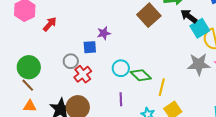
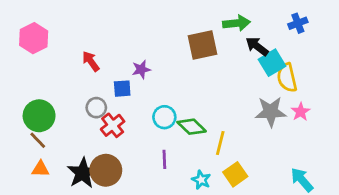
brown square: (149, 15) -> (203, 45), turned 30
red arrow: (50, 24) -> (91, 61), moved, turned -77

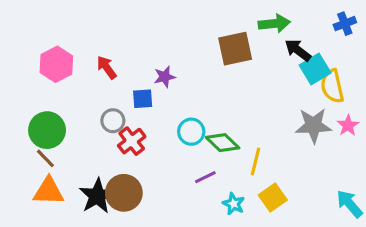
pink hexagon: (34, 38) -> (56, 64), moved
purple line: (164, 159) -> (205, 177), moved, turned 66
orange triangle: (40, 169) -> (49, 191), size x1.5

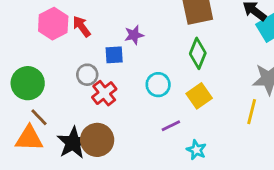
pink hexagon: (56, 64) -> (53, 24), moved
green diamond: (223, 143) -> (198, 53), moved, turned 68
brown line: (45, 158) -> (39, 117), moved
yellow line: (255, 161) -> (252, 112), moved
yellow square: (273, 198) -> (199, 96), moved

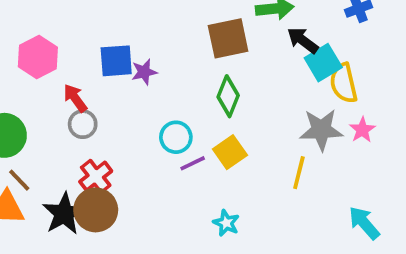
red arrow: (82, 26) -> (75, 98), moved
blue square: (114, 55) -> (116, 61), moved, size x1.4
red cross: (104, 93) -> (96, 176), moved
purple line: (171, 126) -> (193, 163), moved

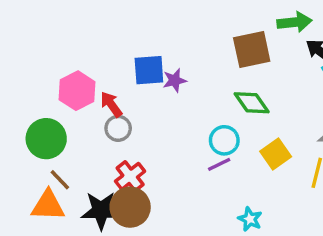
pink hexagon: (38, 57) -> (77, 91), moved
green diamond: (228, 96) -> (252, 103), turned -57
cyan circle: (176, 137) -> (224, 140), moved
yellow square: (230, 152) -> (276, 154), moved
black star: (64, 214) -> (101, 211), turned 30

